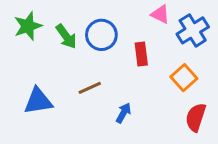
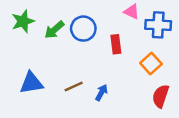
blue cross: (193, 30) -> (158, 25), turned 35
green arrow: (66, 36) -> (54, 30), turned 85
brown line: (90, 88) -> (74, 87), moved

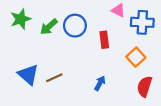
blue triangle: (31, 83) -> (28, 74), turned 50
brown line: (74, 87) -> (54, 78), moved
blue arrow: (101, 93) -> (100, 83), moved

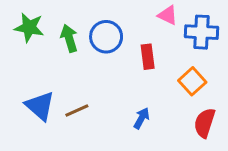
green star: (21, 19) -> (29, 27), turned 30
green arrow: (49, 27) -> (69, 38), turned 114

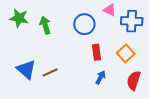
blue circle: (106, 37) -> (84, 24), moved
red rectangle: (148, 57) -> (96, 52), moved
blue arrow: (141, 118) -> (101, 77), moved

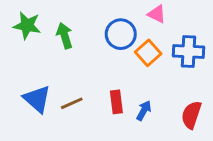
blue cross: (132, 21) -> (188, 51), moved
red rectangle: (96, 52) -> (116, 102), moved
orange square: (126, 53) -> (148, 53), moved

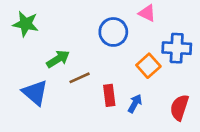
green arrow: (65, 36) -> (58, 59), moved, turned 75
orange square: (148, 53) -> (148, 66), moved
brown line: (72, 103) -> (80, 78), moved

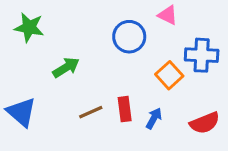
brown line: (80, 78) -> (91, 112), moved
blue triangle: (35, 93) -> (21, 112), moved
red semicircle: (179, 108) -> (205, 123), turned -130

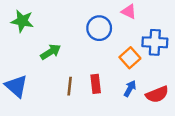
brown line: (91, 112) -> (70, 86), turned -60
blue arrow: (154, 118) -> (130, 89), moved

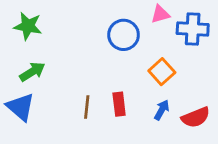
pink triangle: (129, 12) -> (160, 14), turned -42
blue cross: (155, 42) -> (193, 29), moved
green arrow: (51, 52) -> (32, 72), moved

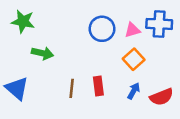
pink triangle: (160, 14) -> (132, 30), moved
green arrow: (32, 72) -> (42, 53), moved, turned 45

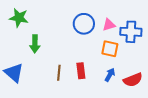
blue cross: (159, 24) -> (131, 32), moved
green arrow: (42, 53) -> (35, 44), turned 78
orange square: (134, 59) -> (110, 49), turned -36

